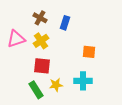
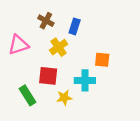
yellow cross: (41, 41) -> (59, 47), moved
cyan cross: (83, 81) -> (85, 80), moved
green rectangle: (36, 90) -> (27, 95), moved

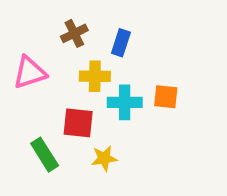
brown cross: (46, 21) -> (74, 33), turned 35
yellow cross: (59, 47) -> (95, 76), turned 36
cyan cross: (85, 80) -> (125, 102), moved

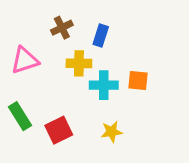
red square: (78, 123) -> (59, 130), moved, turned -32
green rectangle: (45, 155) -> (20, 116), moved
yellow star: (104, 158) -> (112, 132), moved

